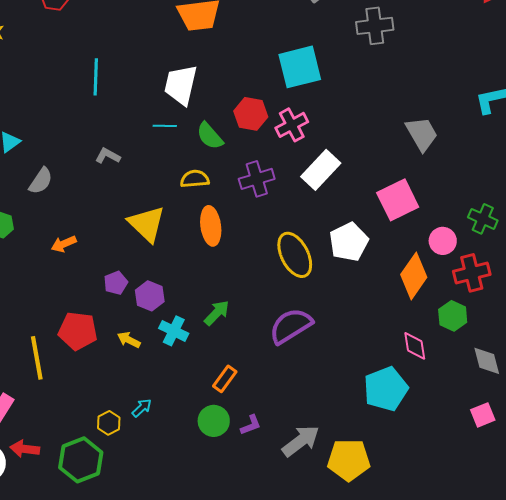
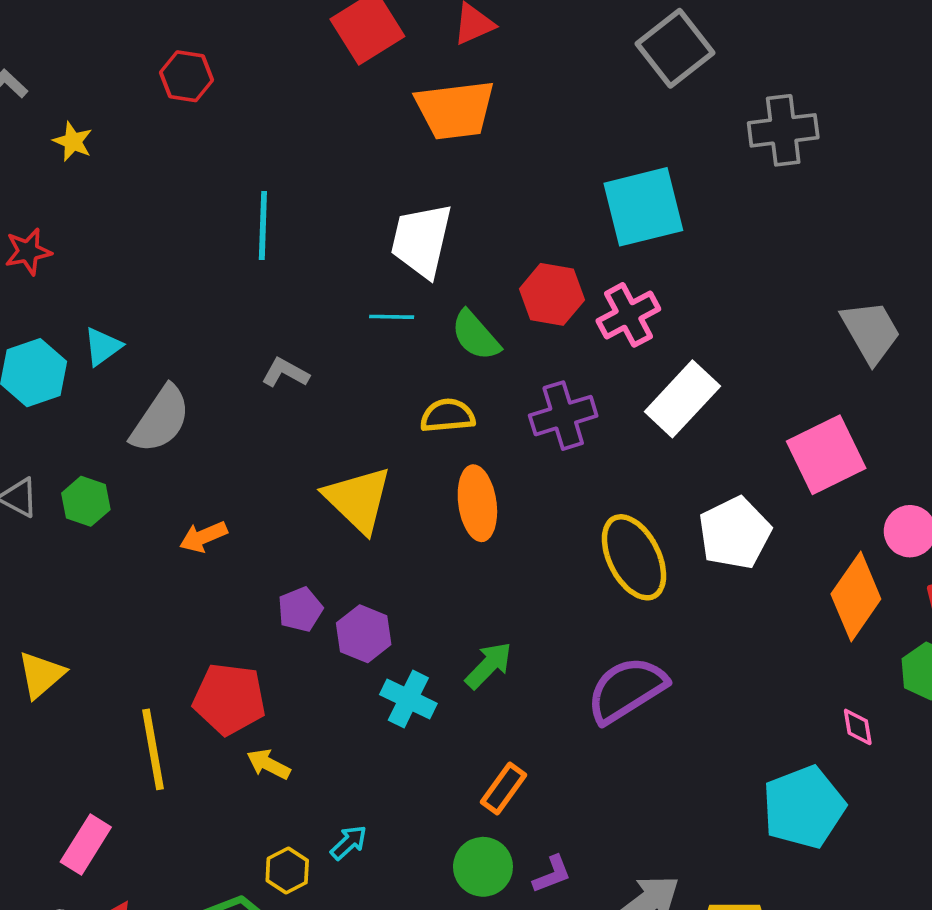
gray semicircle: (41, 181) -> (160, 419), size x1.4
yellow arrow: (129, 340) -> (269, 764), moved
pink diamond: (415, 346) -> (858, 727), size x0.7

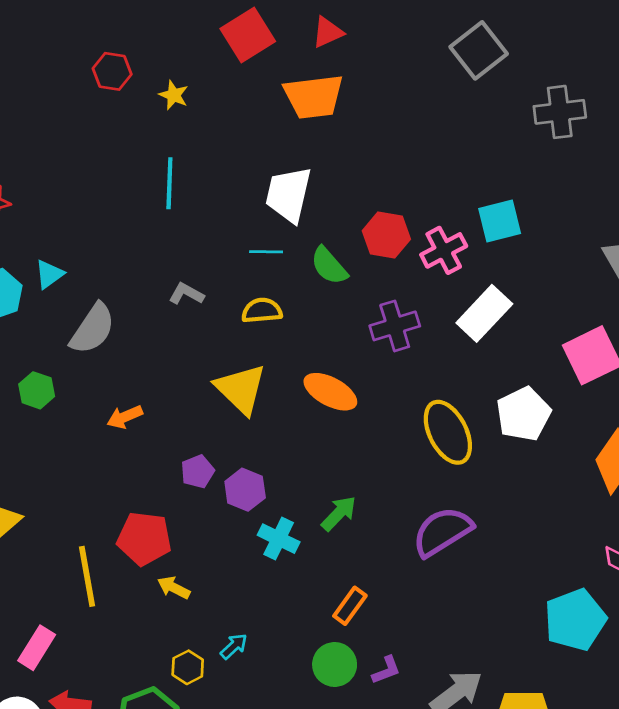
yellow star: (73, 142) -> (174, 95), moved
cyan square: (643, 207) -> (500, 221), moved, size x0.7
yellow semicircle: (448, 416) -> (262, 311), moved
orange ellipse: (477, 503) -> (330, 392), turned -54

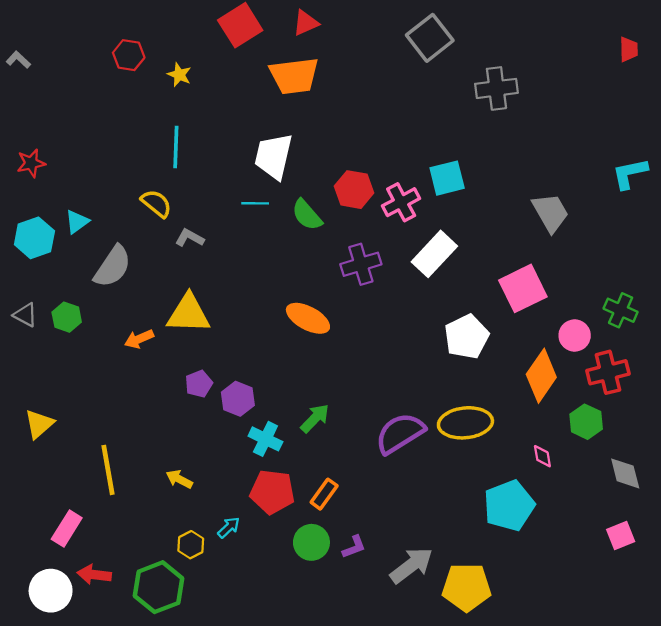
yellow semicircle: (262, 311) -> (156, 203), moved, turned 44
yellow triangle: (241, 389) -> (188, 314), moved, turned -42
yellow ellipse: (448, 432) -> (465, 423), moved, turned -69
red pentagon: (144, 539) -> (272, 492), moved

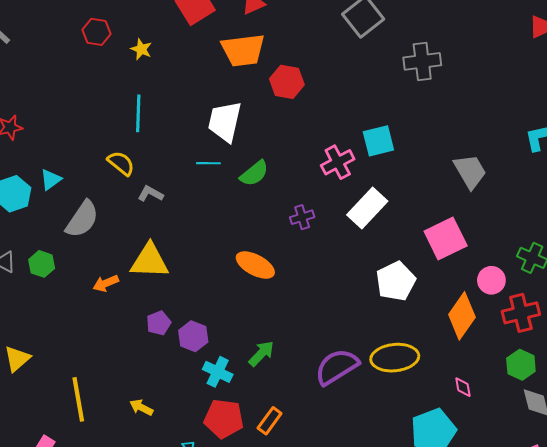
red hexagon: (354, 190) -> (287, 82), moved
green semicircle: (307, 215) -> (254, 173), turned -88
purple cross: (361, 264) -> (302, 217), size x0.7
green hexagon: (586, 422) -> (521, 365), moved

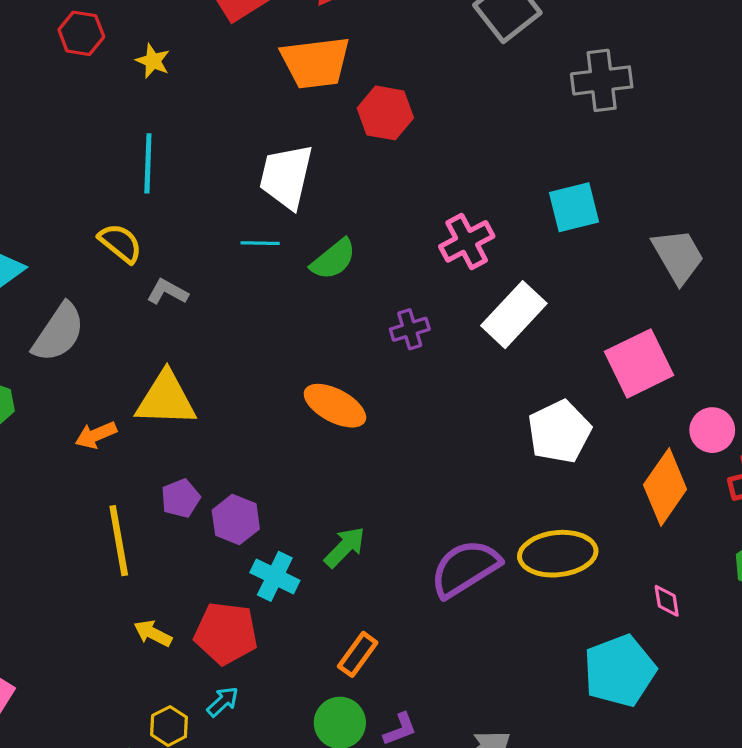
cyan square: (378, 141) -> (574, 207), moved
yellow line: (78, 399) -> (119, 541), moved
red pentagon: (224, 419) -> (226, 633), moved

